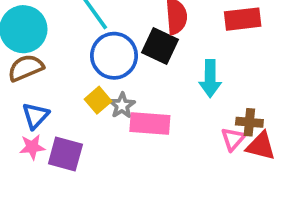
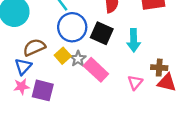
black square: (160, 46) -> (102, 33), moved
brown semicircle: (26, 68) -> (34, 47), moved
pink rectangle: (150, 123) -> (96, 70), turned 40
pink triangle: (233, 139) -> (135, 83), moved

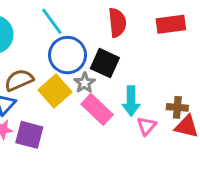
cyan arrow: (134, 40) -> (131, 101), moved
yellow square: (63, 56) -> (55, 91), size x1.5
gray star: (78, 59) -> (85, 83), moved

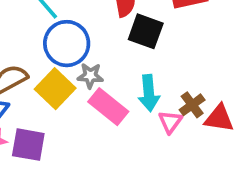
black square: (105, 63) -> (146, 31), moved
gray star: (85, 83) -> (90, 76), turned -30
brown cross: (177, 107) -> (192, 105), moved, turned -36

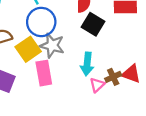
gray star: (90, 76) -> (52, 45), size x1.5
pink rectangle: (108, 107) -> (44, 73), moved, turned 30
red triangle: (219, 118) -> (131, 74), moved

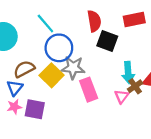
cyan arrow: (87, 64) -> (128, 72), moved
pink rectangle: (44, 73) -> (89, 90), moved

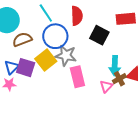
red semicircle: (94, 21) -> (77, 16), moved
brown semicircle: (24, 69) -> (22, 39), moved
purple square: (35, 109) -> (26, 68), moved

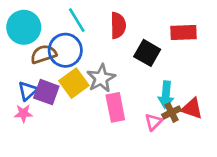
blue circle: (55, 36) -> (65, 50), moved
gray star: (66, 55) -> (101, 78), turned 30

